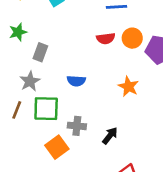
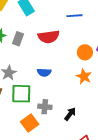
red semicircle: (106, 38) -> (49, 37), moved, size x1.5
orange circle: (132, 38) -> (85, 52), moved
gray rectangle: (40, 52) -> (18, 39), moved

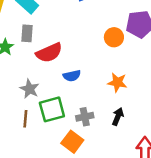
red semicircle: (49, 37) -> (49, 53), moved
gray rectangle: (18, 39) -> (27, 33), moved
orange star: (84, 76) -> (117, 82), moved

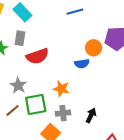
blue semicircle: (72, 76) -> (82, 64), moved
orange star: (117, 82) -> (61, 89), moved
brown line: (25, 119) -> (13, 110), turned 40

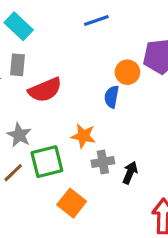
blue semicircle: (82, 64) -> (112, 97), turned 112
gray cross: (63, 113) -> (103, 162), moved

